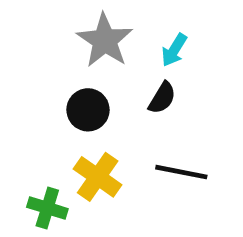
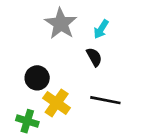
black semicircle: (162, 98) -> (94, 57), turned -60
black circle: (88, 110) -> (37, 78), moved

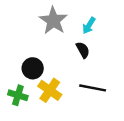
green cross: (27, 121) -> (18, 95), moved

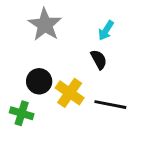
gray star: (53, 21) -> (45, 25), moved
yellow cross: (50, 90) -> (70, 93), moved

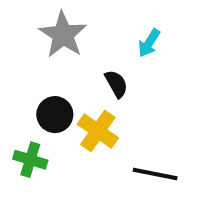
black semicircle: (99, 59) -> (116, 84), moved
black line: (110, 105) -> (155, 174), moved

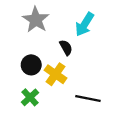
cyan arrow: (149, 43) -> (85, 24), size x1.5
green cross: (30, 160) -> (30, 97), moved, turned 30

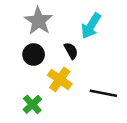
black circle: (31, 65) -> (34, 55), moved
black line: (88, 99) -> (103, 93), moved

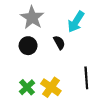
yellow cross: (60, 79) -> (51, 87), moved
black line: (103, 93) -> (86, 78), turned 75

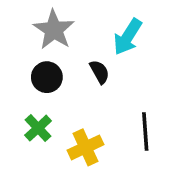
green cross: (27, 87) -> (38, 128), moved
yellow cross: (51, 87) -> (85, 147), turned 30

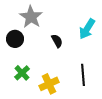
cyan arrow: (128, 37) -> (87, 29), moved
black circle: (47, 77) -> (15, 39), moved

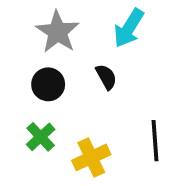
cyan arrow: (87, 29) -> (129, 28), moved
black circle: (15, 39) -> (48, 84), moved

